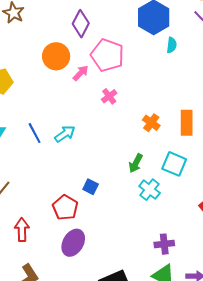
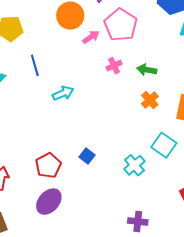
blue line: (35, 133) -> (35, 65), moved
green arrow: (136, 163) -> (147, 70), moved, turned 60
blue square: (91, 187) -> (87, 156), moved

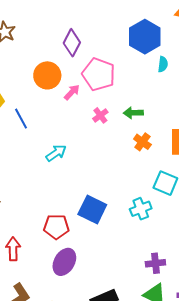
blue line: (35, 65) -> (21, 119), moved
blue square: (87, 156) -> (92, 209), size x1.8
red pentagon: (48, 165) -> (56, 227), turned -30
cyan cross: (134, 165) -> (141, 209), turned 30

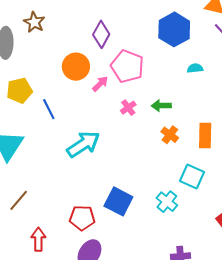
cyan semicircle: (163, 64) -> (195, 68), moved, turned -105
cyan arrow: (56, 153) -> (83, 144), size x1.6
cyan cross: (141, 209) -> (167, 202), turned -30

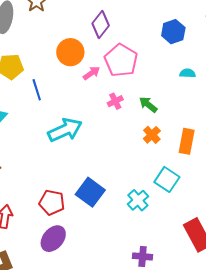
blue hexagon: (174, 29) -> (173, 32), size x0.7
green arrow: (161, 106) -> (148, 105), turned 30

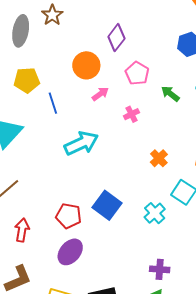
pink pentagon: (121, 60) -> (137, 73), size x0.7
pink arrow: (91, 73) -> (100, 94), moved
green arrow: (148, 105) -> (170, 94), moved
orange cross: (152, 135) -> (159, 158), moved

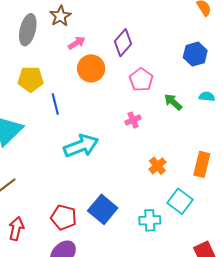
pink arrow: (100, 94) -> (77, 43), moved
cyan cross: (155, 213) -> (150, 220), turned 35

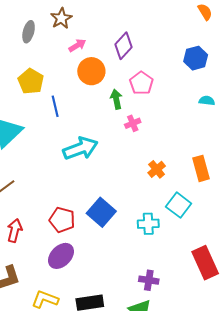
gray ellipse: (28, 30) -> (29, 32), size x0.7
yellow pentagon: (31, 79) -> (31, 81), turned 30
green arrow: (173, 102) -> (116, 99), moved, turned 36
orange rectangle: (202, 164) -> (201, 168), turned -30

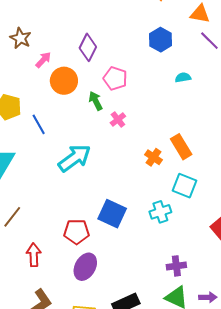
orange rectangle: (201, 168) -> (181, 147), moved

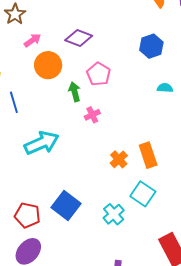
purple diamond: (88, 47) -> (79, 38), turned 72
cyan cross: (160, 212) -> (114, 214), turned -35

